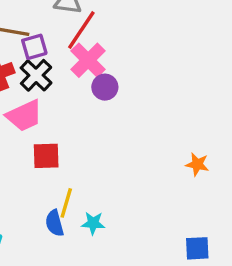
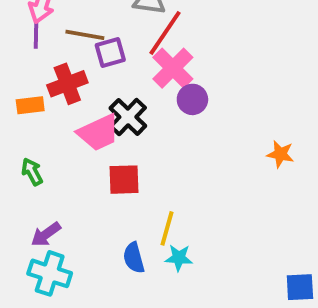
black cross: (36, 75) -> (128, 117), moved
orange star: (197, 164) -> (280, 154), moved
yellow line: (66, 203) -> (167, 228), moved

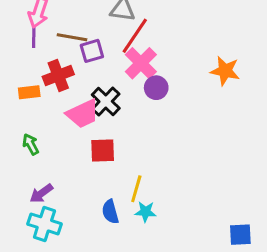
orange star: (280, 154) -> (225, 71), moved, size x1.4

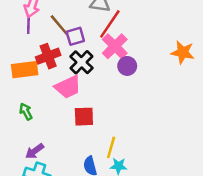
brown line: (72, 37) -> (59, 25), turned 40
orange rectangle: (29, 92) -> (25, 70), size x1.5
black cross: (106, 101) -> (81, 62), moved

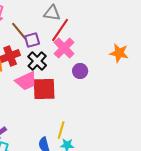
purple circle: (127, 66) -> (80, 71), moved
red square: (84, 117) -> (44, 89), moved, size x1.4

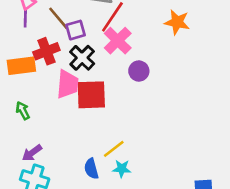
orange star: (119, 53) -> (177, 22), moved
pink trapezoid: (26, 81) -> (68, 84), turned -60
yellow line: (61, 130) -> (114, 149), turned 36

